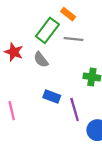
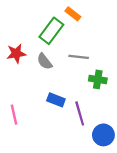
gray line: (73, 39) -> (79, 57), moved
red star: (14, 52) -> (16, 53), turned -30

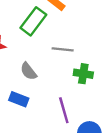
gray semicircle: (45, 61) -> (28, 71), moved
blue rectangle: (56, 100) -> (19, 99), moved

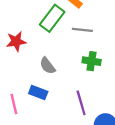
gray line: (63, 49) -> (82, 30), moved
green cross: (83, 74) -> (92, 61), moved

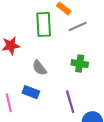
green rectangle: (52, 18) -> (44, 24), turned -40
gray line: (82, 30) -> (78, 27), moved, turned -30

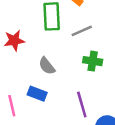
gray line: (78, 27) -> (82, 31), moved

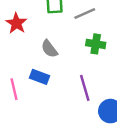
red star: (14, 41) -> (16, 23), turned -30

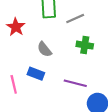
purple line: (85, 88) -> (75, 83), turned -60

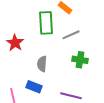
gray semicircle: (44, 49) -> (42, 64), turned 42

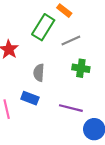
green rectangle: (46, 23) -> (43, 27), turned 35

